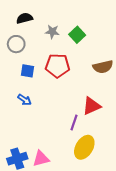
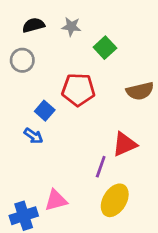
gray star: (52, 32) -> (71, 27), moved
blue square: (28, 71) -> (45, 111), moved, turned 32
pink triangle: (41, 159) -> (56, 200), moved

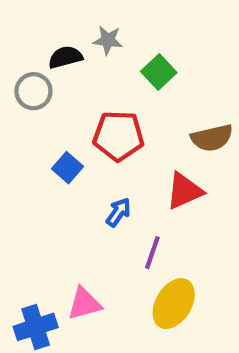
black semicircle: (33, 25) -> (65, 57), moved
blue arrow: (33, 136) -> (118, 212), moved, turned -90
red triangle: (125, 144) -> (184, 191), moved

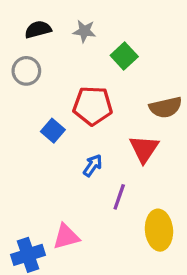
black semicircle: (65, 57) -> (38, 29), moved
red triangle: (184, 191) -> (144, 149), turned -32
yellow ellipse: (174, 304) -> (159, 230), moved, turned -36

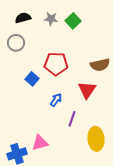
green square: (124, 56) -> (73, 21), moved

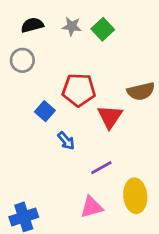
red triangle: (87, 90) -> (110, 117), moved
blue arrow: (56, 100) -> (66, 141), moved, turned 104
purple line: (72, 119) -> (101, 168), turned 42
pink triangle: (40, 143) -> (91, 207), moved

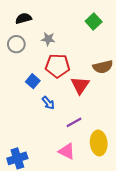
gray star: (72, 26) -> (48, 39), moved
green square: (103, 29) -> (94, 21), moved
pink triangle: (91, 207) -> (67, 151), turned 42

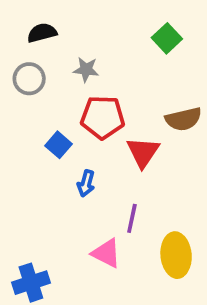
blue arrow: (48, 103) -> (86, 183), turned 56
purple line: (74, 122) -> (132, 218), turned -49
pink triangle: (67, 151) -> (106, 253), moved

